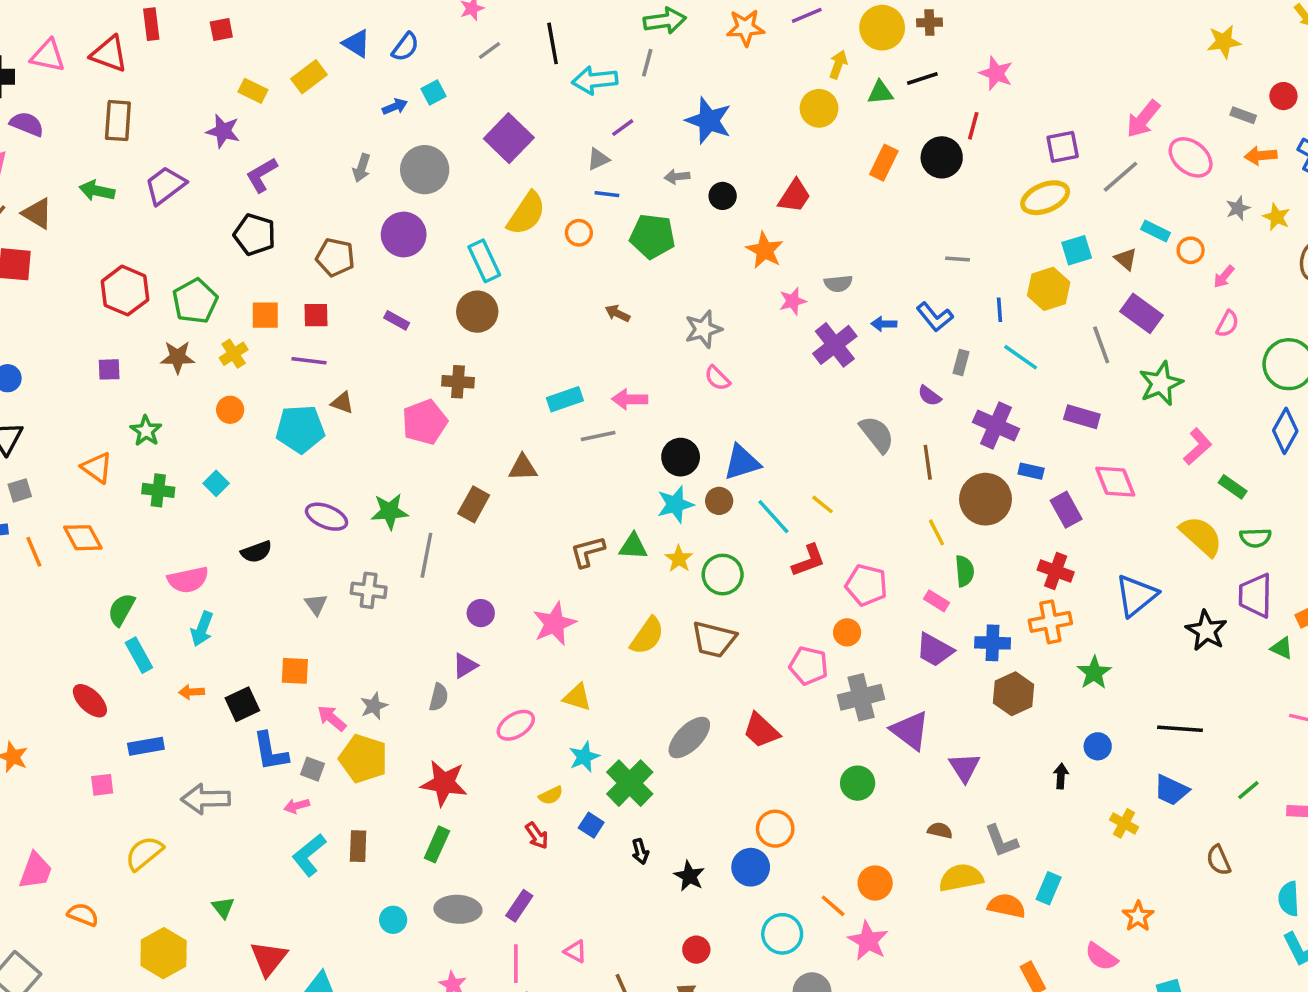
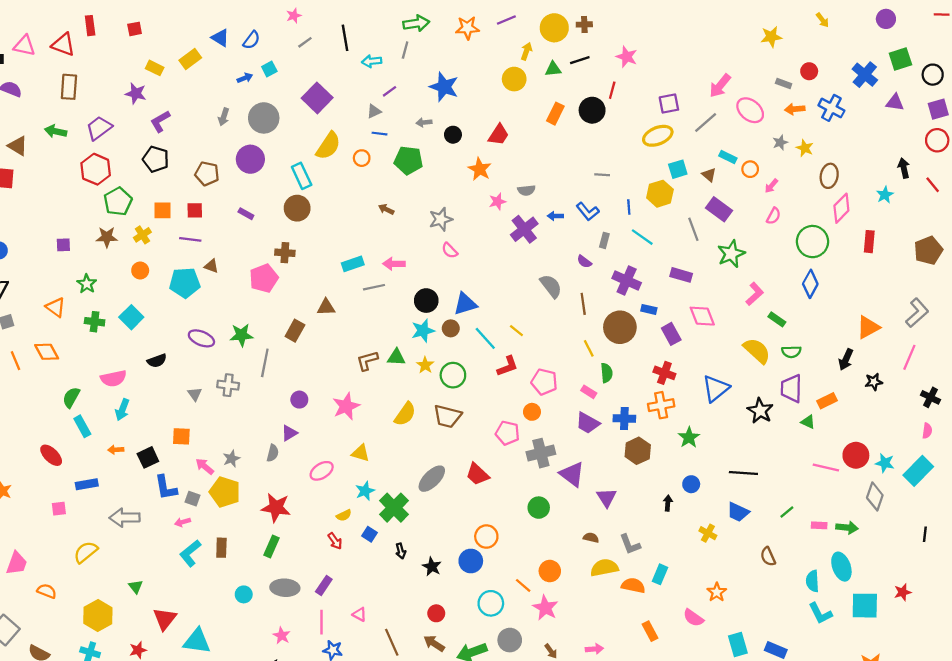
cyan arrow: (595, 80) -> (372, 61), size x0.7
red hexagon: (125, 291) -> (96, 169), moved
cyan square: (216, 483) -> (131, 317), size x1.5

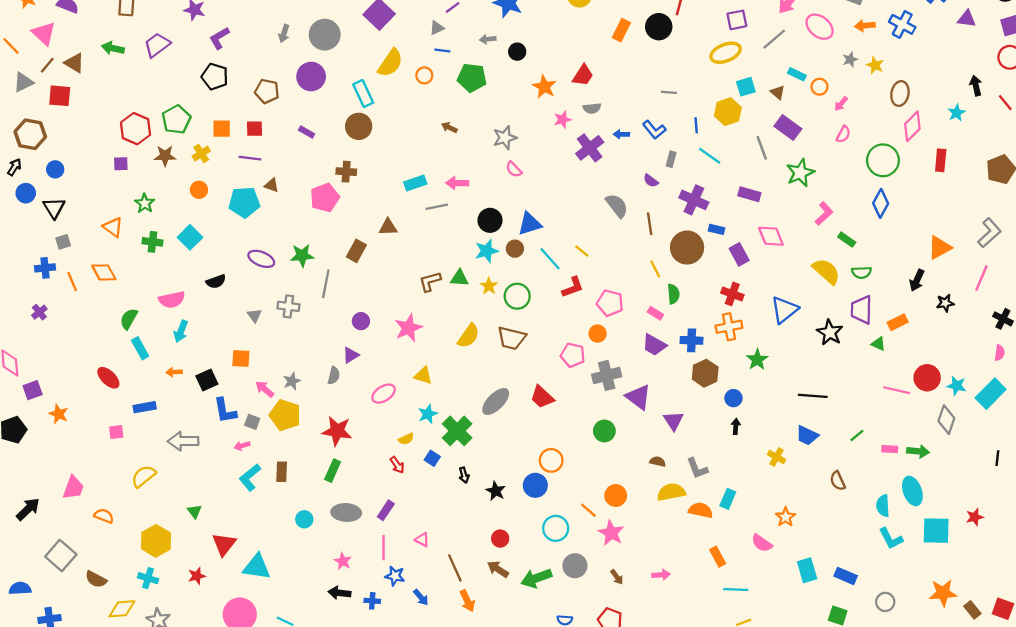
red trapezoid: (499, 135) -> (583, 75), moved
red hexagon: (96, 169) -> (136, 129), moved
blue circle: (691, 484) -> (733, 398), moved

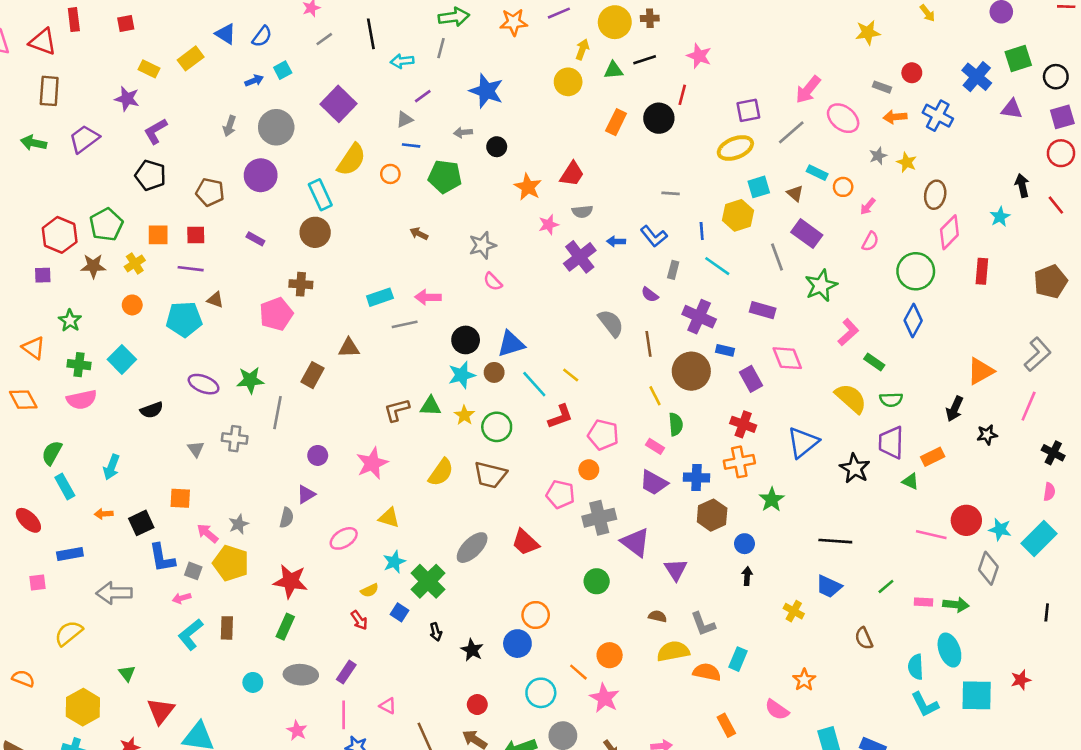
pink semicircle: (172, 300) -> (82, 400), moved

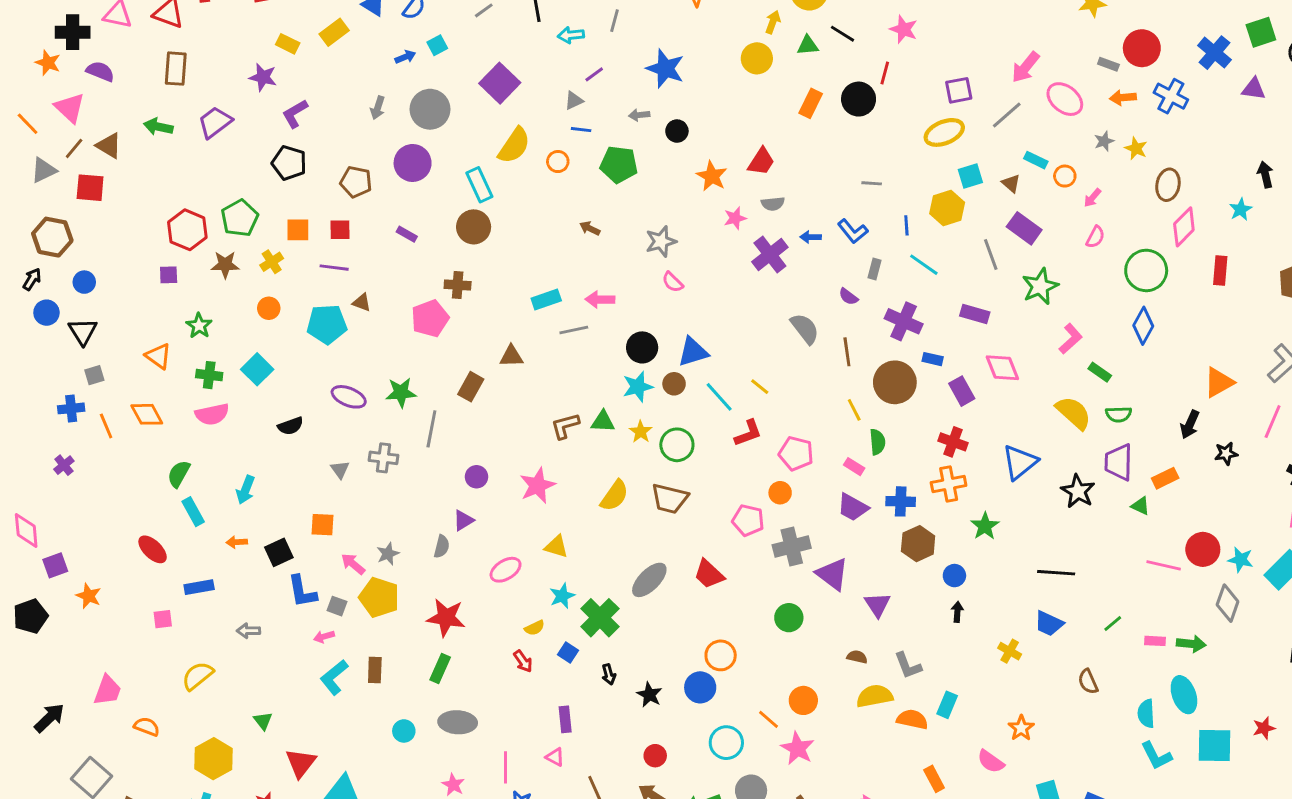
black line: (645, 60) -> (843, 34), turned 50
red circle: (912, 73) -> (1142, 48), size x1.6
gray arrow: (114, 593) -> (248, 631), size x0.6
purple rectangle: (346, 672) -> (565, 719), moved, turned -40

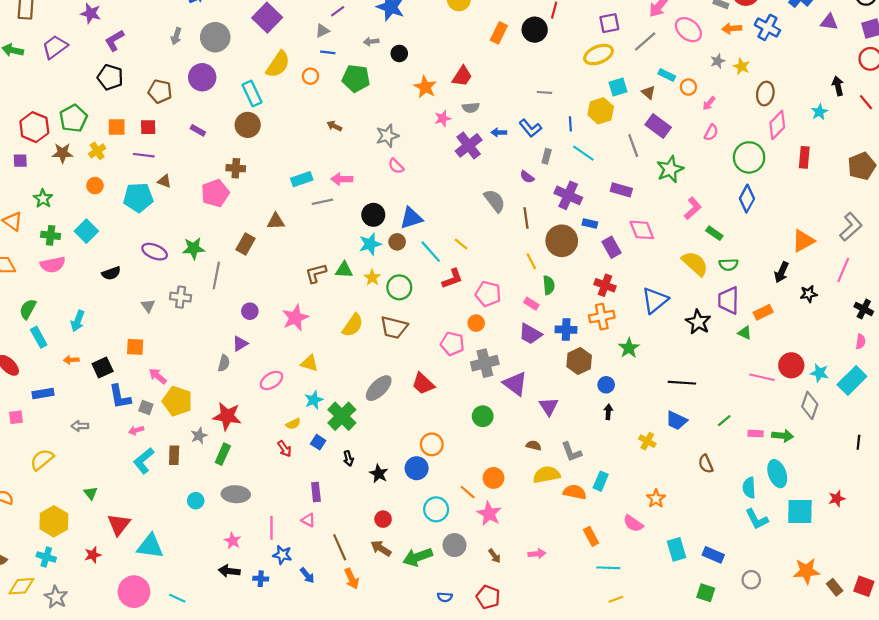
gray star: (388, 554) -> (199, 436), moved

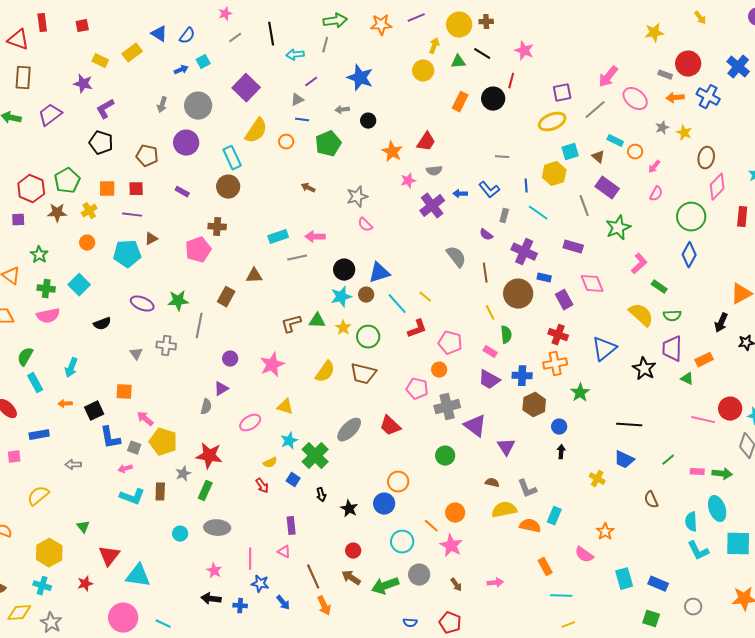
green pentagon: (356, 78) -> (328, 144), turned -30
brown triangle: (164, 181) -> (151, 239), turned -48
cyan L-shape: (144, 461) -> (132, 497), turned -120

